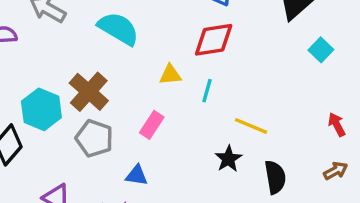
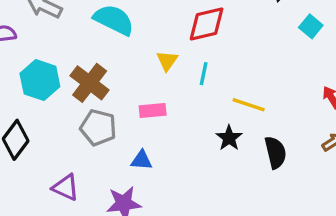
yellow triangle: (170, 75) -> (167, 61), turned -45
cyan hexagon: (41, 109) -> (40, 80), moved
pink rectangle: (152, 125) -> (153, 110), turned 55

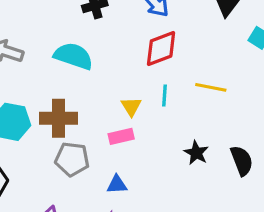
yellow triangle: (167, 61) -> (131, 107), moved
brown cross: (90, 83) -> (58, 118), turned -30
yellow line: (249, 105) -> (211, 87), moved

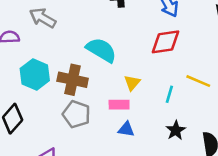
cyan semicircle: (73, 56) -> (101, 50), moved
cyan line: (164, 96) -> (169, 94), moved
blue triangle: (117, 185) -> (126, 129), moved

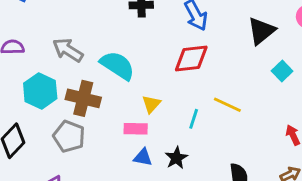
gray arrow: (43, 18) -> (68, 50), moved
gray pentagon: (76, 114) -> (69, 136), moved
black star: (176, 130) -> (176, 158), moved

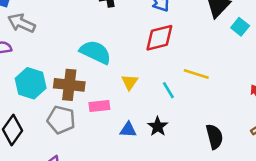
gray arrow: (68, 50) -> (21, 23), moved
cyan square: (282, 71) -> (240, 27), moved
cyan line: (194, 119) -> (168, 90), turned -42
pink rectangle: (136, 129) -> (99, 106), moved

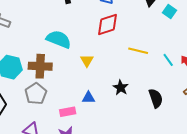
cyan line: (168, 90) -> (168, 60), moved
pink rectangle: (99, 106) -> (68, 112), moved
gray pentagon: (61, 120) -> (36, 94), turned 30
black star: (158, 126) -> (121, 88), moved

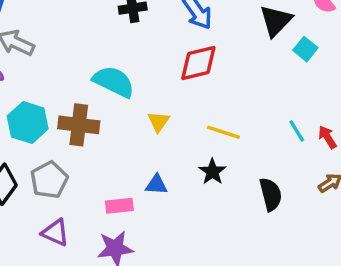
yellow line: (138, 51) -> (224, 132), moved
gray pentagon: (36, 94) -> (49, 180), moved

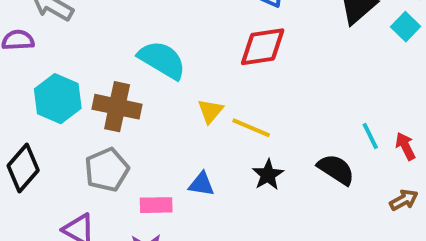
cyan square: (305, 49) -> (406, 27), moved
yellow line: (224, 132) -> (251, 128), moved
gray pentagon: (49, 180) -> (107, 170), moved
black semicircle: (271, 194) -> (336, 169), moved, turned -48

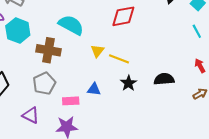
cyan hexagon: (58, 99) -> (18, 31), moved
cyan line: (370, 136) -> (197, 31), moved
black semicircle: (336, 169) -> (164, 79), turned -36

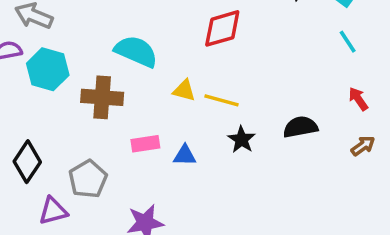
yellow triangle: (97, 51) -> (184, 90), turned -48
gray pentagon: (44, 83) -> (88, 179), moved
pink rectangle: (71, 101) -> (145, 144), moved
purple triangle: (31, 115) -> (53, 211), moved, turned -36

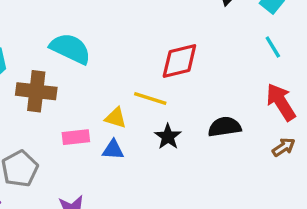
red diamond: (222, 28) -> (179, 61), moved
yellow triangle: (184, 90) -> (116, 118), moved
red arrow: (358, 99) -> (281, 102), size x1.6

